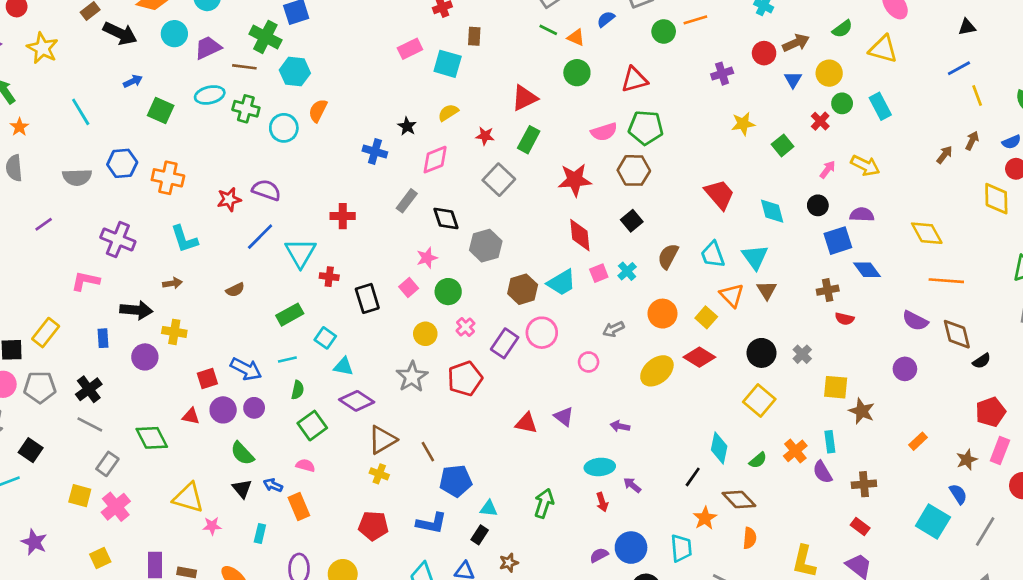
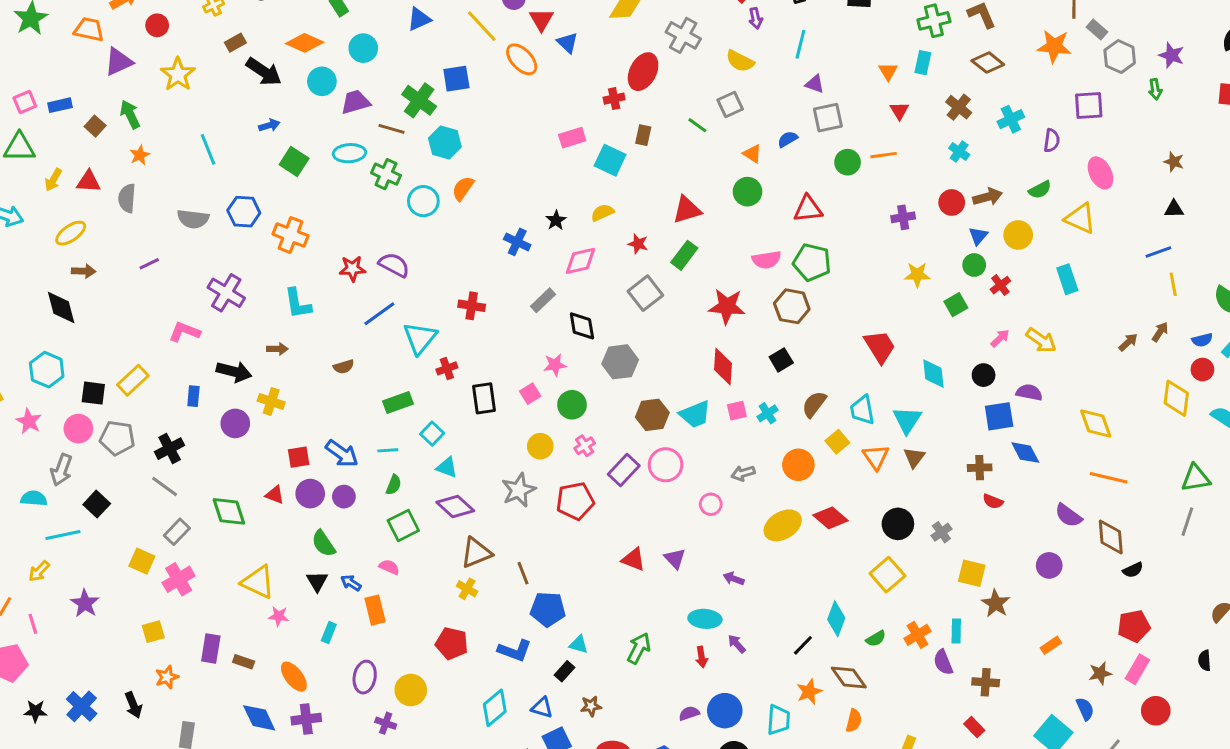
green line: (548, 30) -> (697, 125), moved
green circle: (842, 103) -> (974, 265), moved
red cross: (329, 277) -> (447, 368), turned -36
yellow square: (706, 317) -> (837, 442), moved

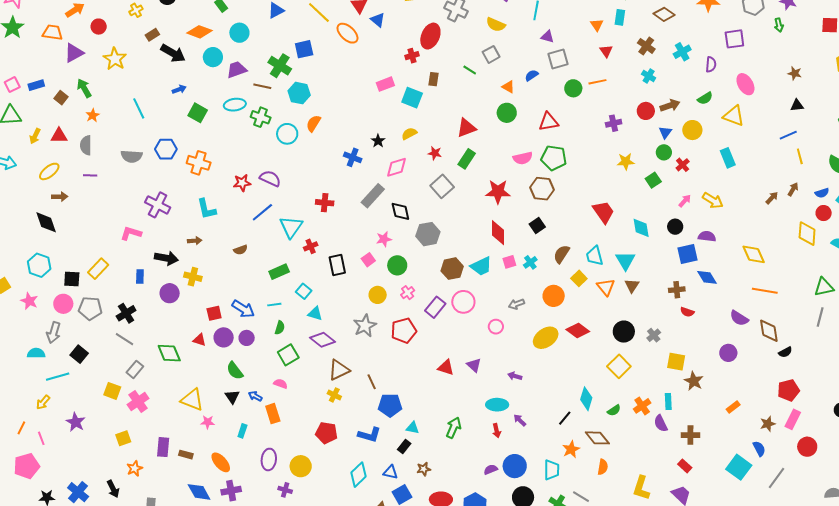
purple line: (149, 264) -> (90, 175), moved, turned 32
gray rectangle: (543, 300) -> (373, 196), size x1.4

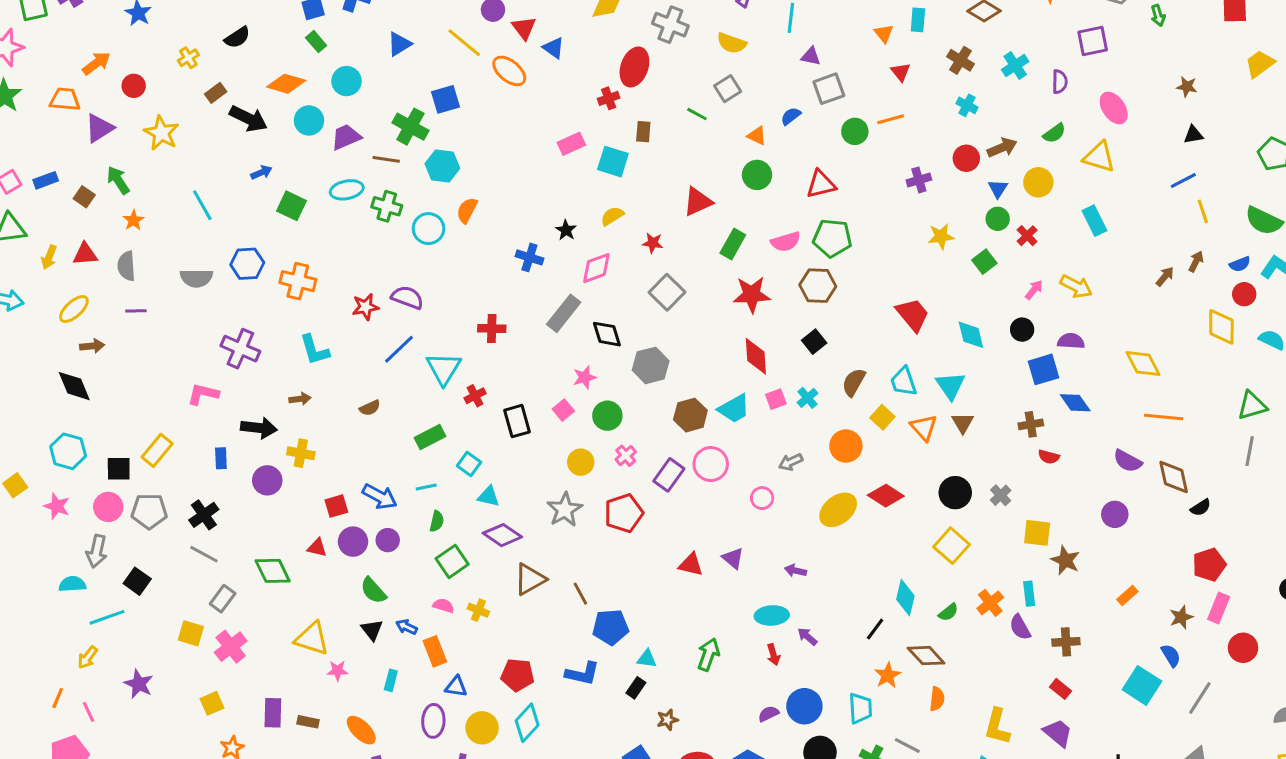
green rectangle: (467, 159) -> (733, 244), moved
yellow cross: (334, 395) -> (478, 610), moved
blue triangle: (391, 472) -> (456, 687), moved
cyan diamond: (358, 475) -> (527, 723), moved

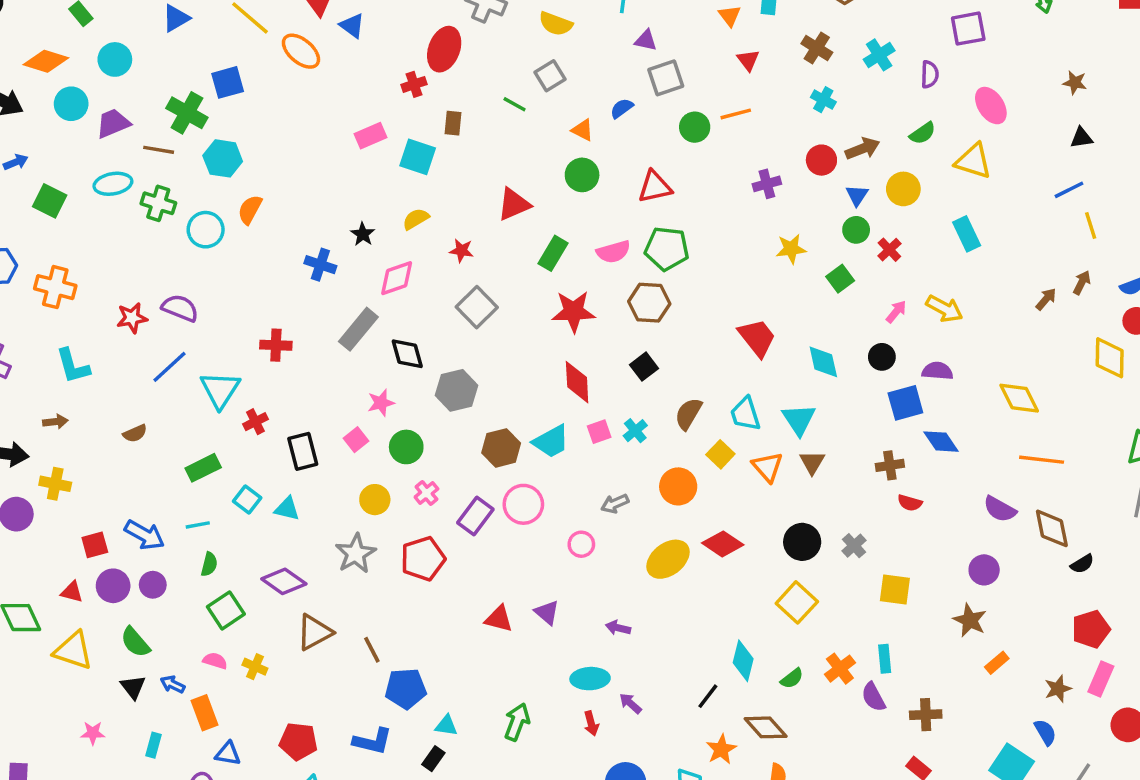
cyan triangle: (489, 496) -> (287, 509), moved
brown star: (1065, 560) -> (970, 620), moved
yellow triangle: (312, 639) -> (73, 651), moved

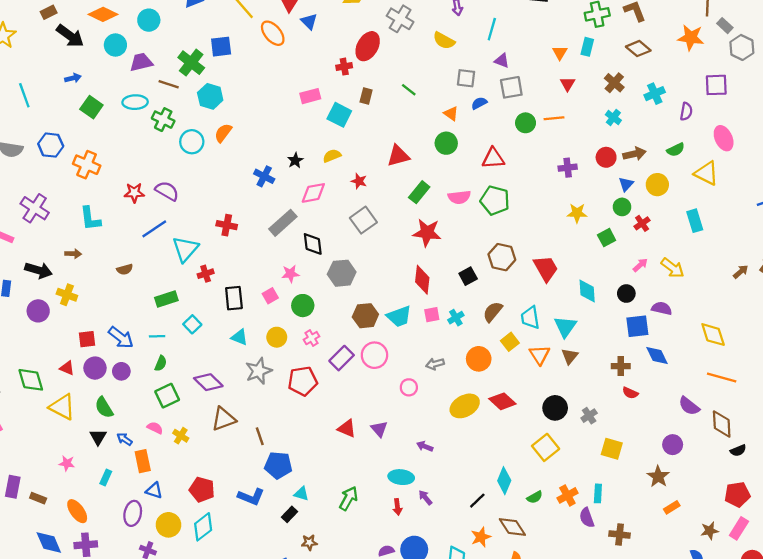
gray square: (550, 76) -> (466, 78), moved, turned 30
brown hexagon: (649, 303) -> (502, 257), moved
cyan triangle: (287, 509) -> (240, 337), moved

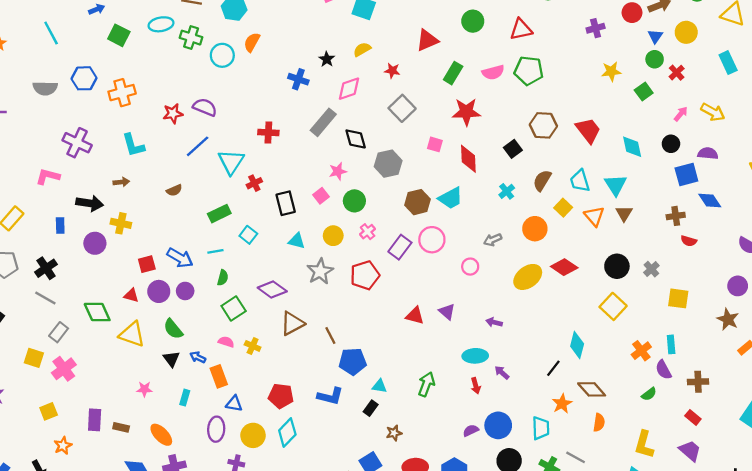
orange cross: (87, 165) -> (122, 93), turned -30
pink square: (432, 315) -> (435, 144), moved, turned 35
green semicircle: (535, 497) -> (649, 394), moved

